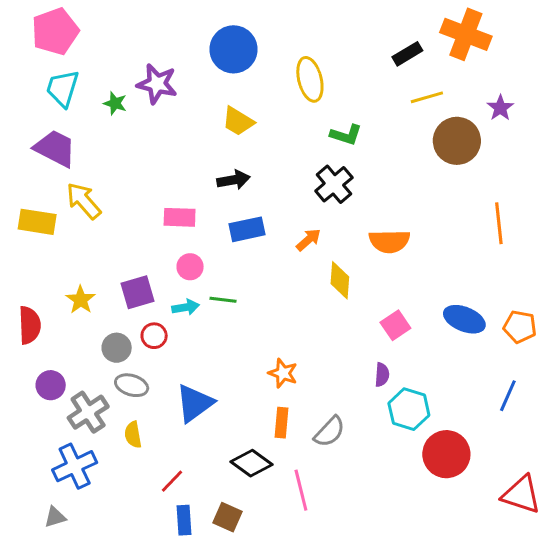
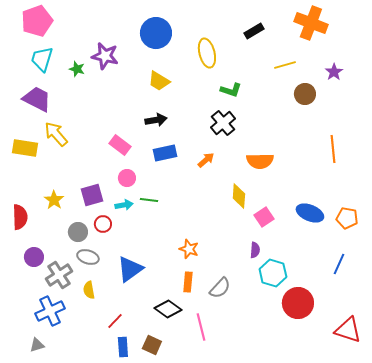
black rectangle: (407, 54) -> (254, 31), moved
brown circle: (457, 141) -> (305, 94), size x0.7
pink rectangle: (180, 217) -> (120, 145), turned 35
yellow diamond: (340, 280) -> (239, 196), moved

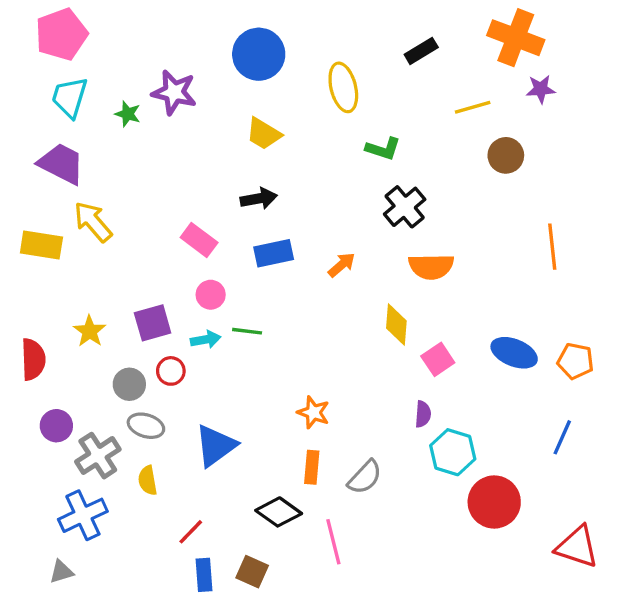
purple star: (334, 72) -> (541, 89), moved, turned 30
black cross: (223, 123) -> (405, 207), moved

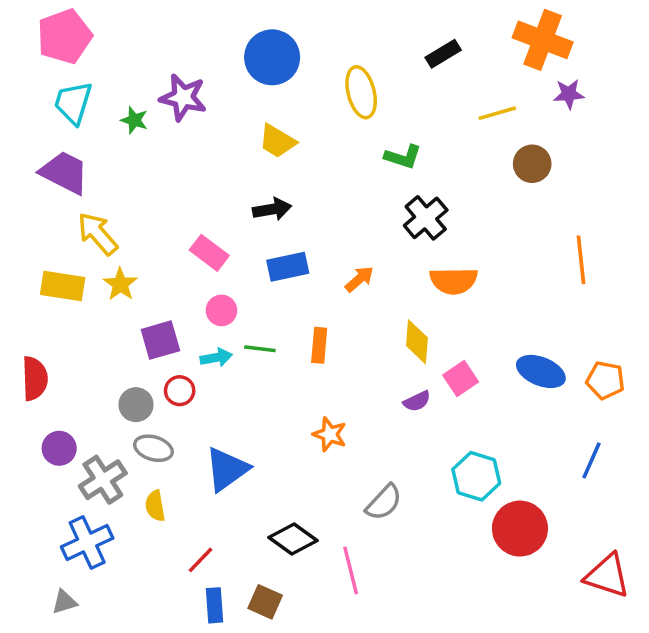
yellow rectangle: (41, 245) -> (63, 286), moved
yellow star: (90, 331) -> (120, 284), moved
purple semicircle: (423, 414) -> (417, 401), moved, turned 60
orange rectangle: (312, 467) -> (319, 345), moved

